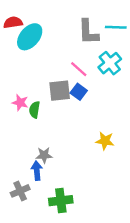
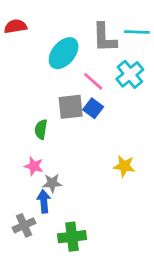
cyan ellipse: (30, 37) -> (64, 53), moved
pink star: (20, 103) -> (34, 166), moved

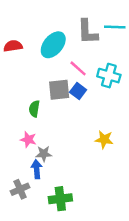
red semicircle: (16, 26) -> (13, 46), moved
cyan cross: (130, 74) -> (109, 76), moved, turned -35

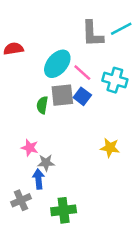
cyan line: (115, 27) -> (121, 29), turned -30
cyan ellipse: (53, 45) -> (57, 64), moved
green semicircle: (34, 109) -> (42, 105), moved

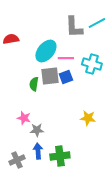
pink line: (82, 73) -> (66, 58), turned -42
blue square: (82, 96) -> (66, 77), turned 32
blue arrow: (39, 179) -> (38, 151), moved
green cross: (64, 210) -> (60, 156), moved

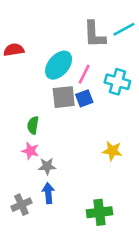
pink line: (66, 58) -> (84, 74), turned -63
green semicircle: (34, 84) -> (33, 125), moved
green cross: (60, 156) -> (100, 212), moved

